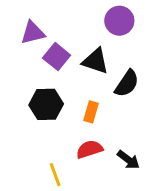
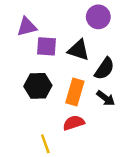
purple square: (57, 57) -> (47, 46), turned -35
orange rectangle: (91, 112) -> (75, 92), size x1.5
black arrow: (128, 160) -> (106, 98), moved

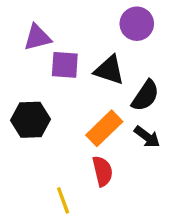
black hexagon: (38, 86) -> (30, 120), moved
orange rectangle: (75, 92) -> (104, 128), turned 30
red semicircle: (74, 123) -> (103, 171), turned 95

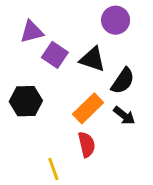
purple square: (65, 65) -> (55, 55), turned 30

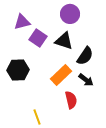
purple circle: (116, 20) -> (70, 14), moved
red semicircle: (87, 144) -> (71, 100), moved

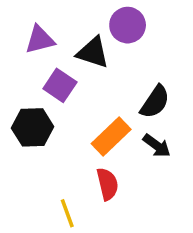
purple square: (38, 38) -> (60, 85), moved
black triangle: (64, 41) -> (93, 52), moved
red semicircle: (71, 100) -> (107, 184), moved

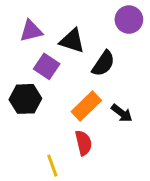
purple circle: (128, 25) -> (129, 20), moved
black semicircle: (155, 102) -> (103, 63), moved

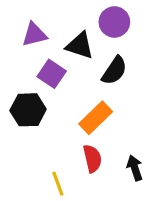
purple circle: (129, 20) -> (114, 22), moved
black arrow: (122, 113) -> (135, 168), moved, turned -145

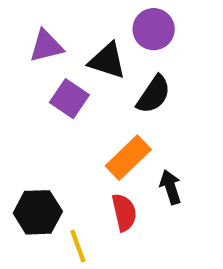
black hexagon: (28, 110) -> (38, 212), moved
black arrow: (135, 168) -> (170, 187), moved

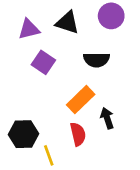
purple circle: (154, 29) -> (111, 16), moved
black triangle: (107, 61) -> (67, 23), moved
black semicircle: (154, 94) -> (97, 60), turned 55

